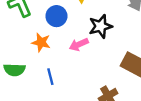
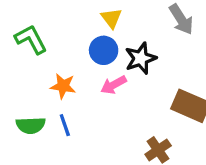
blue circle: (56, 16) -> (104, 50), moved
blue line: (50, 77) -> (65, 125), moved

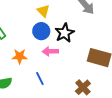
pink arrow: (114, 85) -> (50, 51), turned 35
blue line: (65, 125) -> (40, 78), moved

